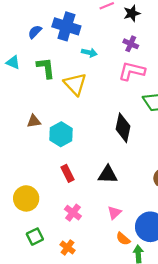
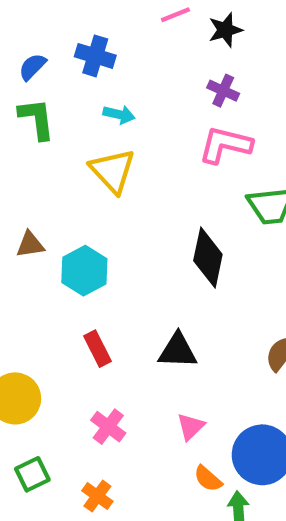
blue cross: (66, 26) -> (95, 56), size x0.7
cyan arrow: (89, 53) -> (119, 114), moved
green L-shape: (46, 68) -> (37, 119), moved

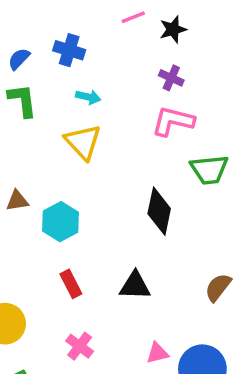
pink triangle: (191, 427) -> (157, 353), moved, turned 30

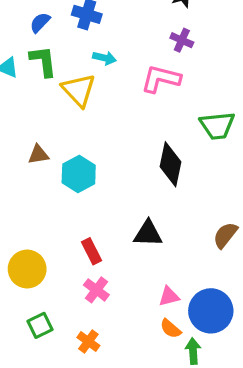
pink L-shape: (173, 121) -> (161, 79), moved
yellow triangle: (83, 142) -> (79, 90), moved
red rectangle: (71, 284) -> (92, 251), moved

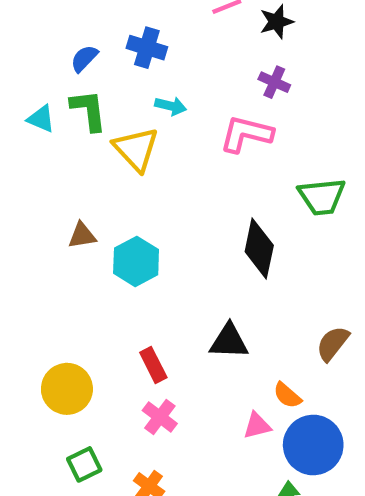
orange semicircle: (171, 329) -> (287, 395), moved

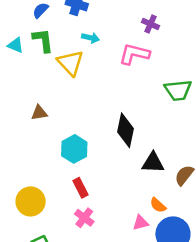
black diamond: (259, 248) -> (125, 130), moved
cyan hexagon: (136, 261) -> (74, 149), moved
black triangle: (229, 341) -> (153, 163), moved

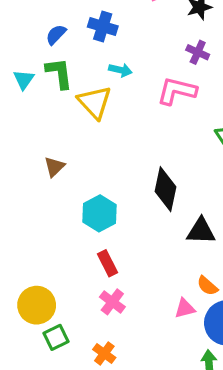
cyan triangle: (16, 45) -> (24, 80), turned 42
brown triangle: (39, 113) -> (54, 167), turned -35
yellow circle: (31, 201) -> (37, 305), moved

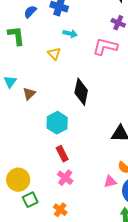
green L-shape: (59, 73) -> (16, 36), moved
cyan triangle: (24, 80) -> (10, 82), moved
yellow triangle: (95, 102) -> (54, 54), size x0.6
black diamond: (165, 189) -> (81, 92), moved

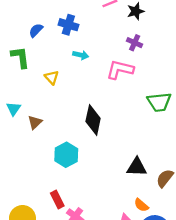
yellow triangle: (54, 54) -> (52, 77), moved
red rectangle: (62, 154) -> (57, 200), moved

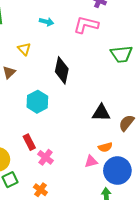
cyan arrow: (81, 55) -> (47, 22), moved
yellow triangle: (52, 77) -> (24, 49), moved
orange semicircle: (141, 205) -> (105, 147), turned -56

